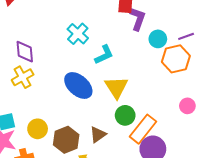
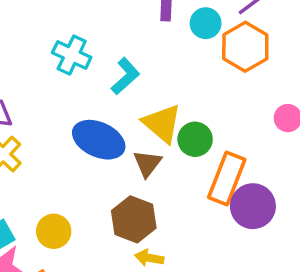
green circle: (125, 115) -> (195, 139), moved
brown triangle: (98, 135) -> (147, 163), moved
brown hexagon: (66, 140) -> (134, 219), moved

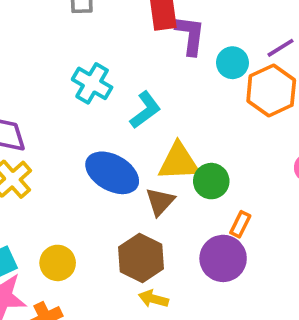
yellow triangle: (162, 123) -> (179, 162), turned -48
orange rectangle: (227, 178) -> (240, 224), size x0.5
purple circle: (253, 206) -> (223, 258), moved

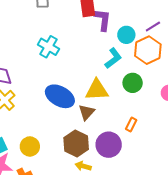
cyan L-shape: (145, 110) -> (113, 58), moved
green circle: (211, 181) -> (133, 83), moved
purple circle: (223, 258) -> (109, 145), moved

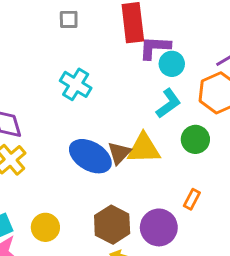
purple L-shape: (103, 20) -> (155, 47), turned -95
cyan circle: (126, 35) -> (172, 64), moved
brown triangle: (87, 112) -> (119, 153), moved

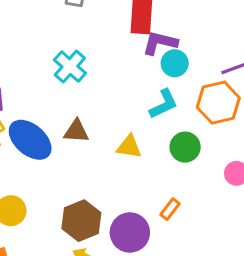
yellow triangle: (144, 148) -> (129, 147), size x0.7
brown triangle: (119, 153) -> (76, 131), moved, turned 40
blue ellipse: (90, 156) -> (30, 140), moved

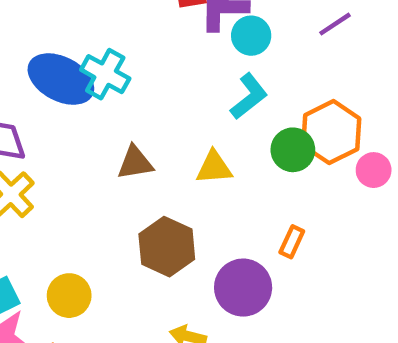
orange hexagon: (218, 103) -> (331, 132), moved
blue ellipse: (30, 140) -> (61, 79), moved
brown hexagon: (81, 221) -> (167, 247), moved

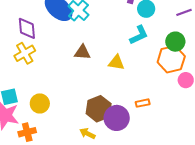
green circle: (293, 150) -> (175, 42), moved
orange rectangle: (292, 242) -> (143, 103), turned 40
brown hexagon: (167, 247) -> (99, 109), moved

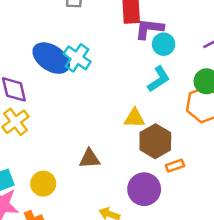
brown triangle: (82, 52) -> (90, 159), moved
brown hexagon: (99, 109) -> (155, 141), moved

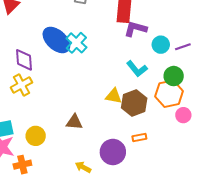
cyan circle: (164, 44) -> (161, 45), moved
cyan L-shape: (159, 79) -> (137, 69), turned 75
brown hexagon: (155, 141) -> (134, 103), moved

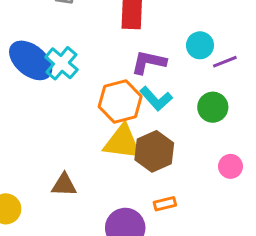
purple L-shape: (135, 29) -> (149, 62), moved
cyan circle: (161, 45) -> (200, 45), moved
orange hexagon: (169, 94) -> (120, 102), moved
yellow triangle: (114, 96) -> (122, 142), size x1.5

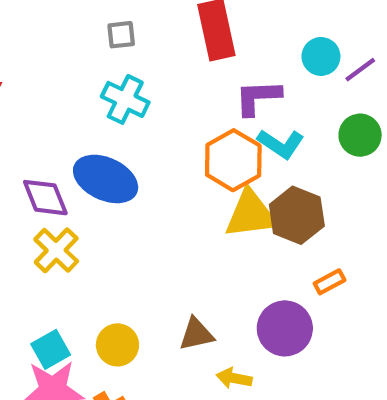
blue ellipse: (31, 60) -> (106, 179), moved
cyan cross: (61, 63) -> (125, 99), moved
brown triangle: (64, 185) -> (196, 334), moved

